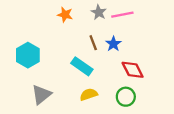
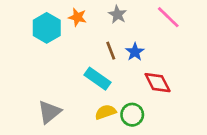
pink line: (122, 15) -> (168, 17), moved, turned 55
cyan hexagon: (28, 55) -> (47, 28), moved
green circle: (126, 97) -> (132, 115), moved

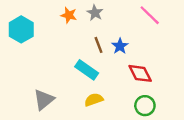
gray star: (117, 15) -> (95, 13), moved
cyan hexagon: (47, 28) -> (21, 29), moved
green circle: (132, 115) -> (145, 106), moved

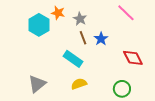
gray star: (95, 13) -> (80, 19), moved
cyan hexagon: (21, 29) -> (39, 25), moved
red diamond: (140, 73) -> (133, 58), moved

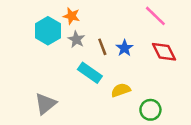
gray star: (80, 19) -> (76, 39), moved
red diamond: (133, 58) -> (164, 52), moved
yellow semicircle: (79, 84) -> (121, 90), moved

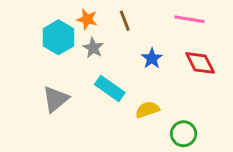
pink line: (155, 16) -> (190, 19), turned -35
brown line: (102, 47) -> (125, 21), moved
gray triangle: (45, 104) -> (55, 99), moved

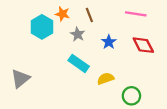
gray star: (93, 48) -> (78, 34), moved
gray triangle: (55, 99) -> (20, 79), moved

